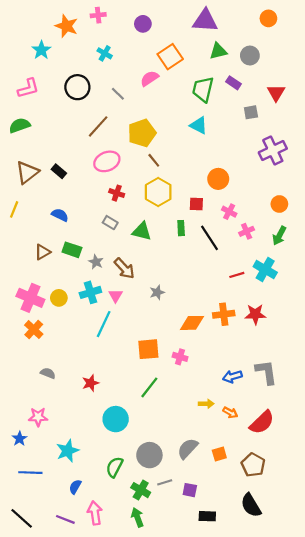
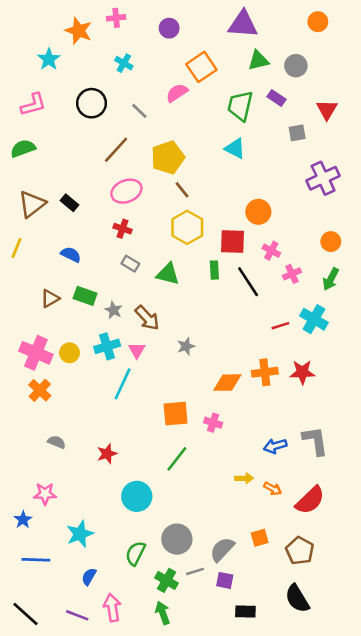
red cross: (117, 193) -> (123, 229), moved
red square: (196, 204) -> (232, 242), size x1.5
gray semicircle: (188, 449) -> (222, 549), moved

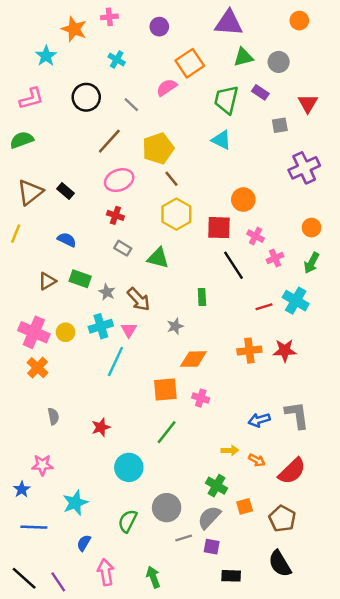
green rectangle: (214, 270) -> (202, 297), moved
orange diamond: (227, 383) -> (193, 359), moved
gray semicircle: (57, 442) -> (53, 416), turned 56
green cross: (167, 580) -> (217, 486), moved
purple line: (77, 615) -> (58, 582), moved, turned 35

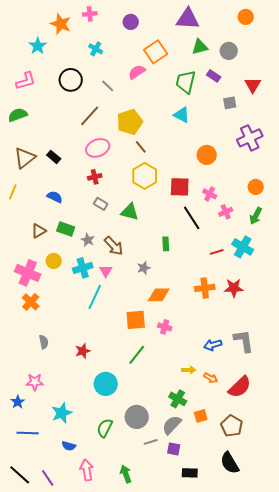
orange circle: (243, 200) -> (207, 155), moved
red cross: (115, 215) -> (95, 177), turned -32
yellow circle: (66, 332) -> (54, 261), moved
blue semicircle: (84, 543) -> (69, 446), turned -104

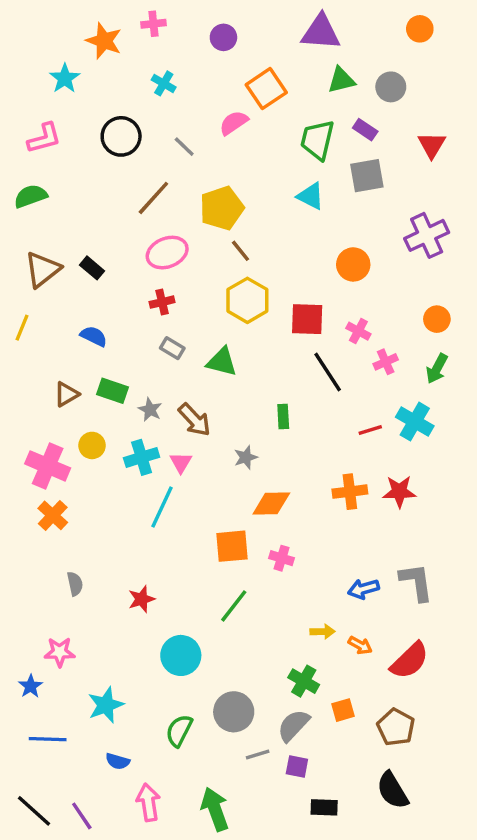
gray square: (230, 103) -> (367, 176), moved, size x1.5
green arrow: (126, 474) -> (215, 809), size x1.4

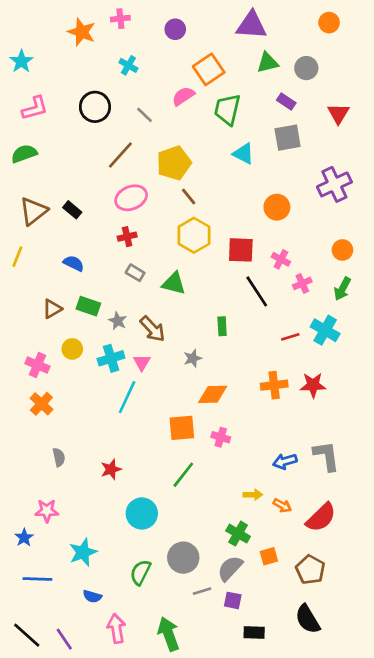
cyan star: (65, 78) -> (21, 61), moved
green trapezoid: (317, 140) -> (227, 110), moved
pink cross: (48, 466) -> (37, 365), size x0.7

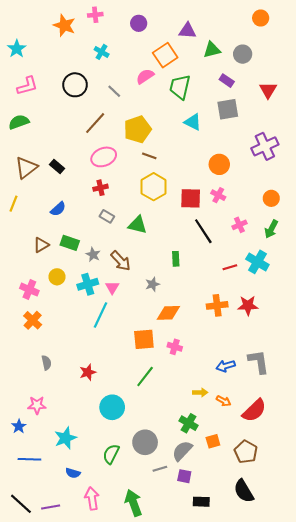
purple triangle: (251, 25) -> (187, 31), moved, size x0.7
brown line: (189, 196) -> (149, 156), turned -32
pink cross: (281, 259) -> (218, 195), moved
blue semicircle: (74, 263) -> (58, 209), turned 112
purple line: (64, 639) -> (51, 507), turned -66

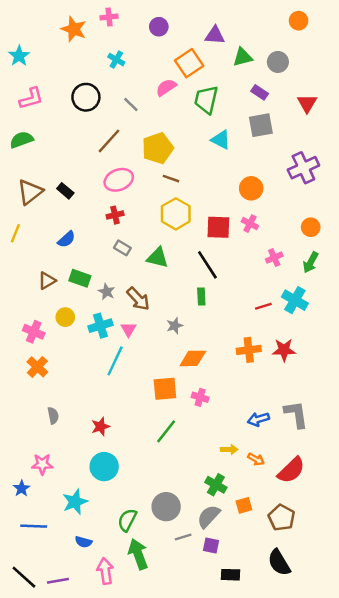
black line: (203, 231) -> (207, 265), moved
cyan circle: (112, 407) -> (104, 467), moved
green arrow: (133, 503) -> (138, 554), moved

